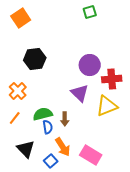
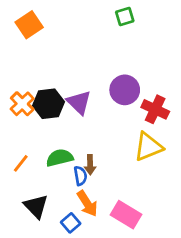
black hexagon: (35, 59) -> (49, 104), moved
red cross: (112, 79) -> (155, 109), turned 30
orange cross: (18, 91) -> (22, 104), moved
purple triangle: (80, 93) -> (79, 102), moved
blue semicircle: (48, 127) -> (80, 176), moved

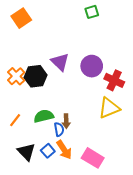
purple triangle: (79, 102) -> (60, 62), moved
blue square: (71, 223) -> (48, 151), moved

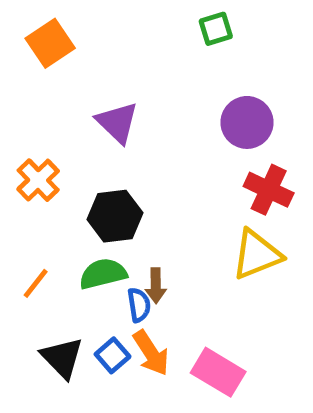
purple triangle: (60, 62) -> (117, 122), moved
purple circle: (92, 66) -> (247, 122), moved
black hexagon: (36, 76) -> (115, 216), moved

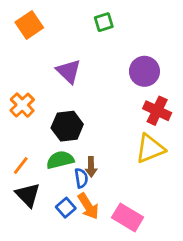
green square: (216, 29) -> (104, 22), moved
black triangle: (62, 358) -> (28, 195), moved

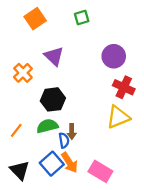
orange square: (29, 25) -> (35, 19), moved
orange cross: (22, 105) -> (23, 73), moved
black triangle: (28, 195) -> (20, 170), moved
blue square: (66, 208) -> (52, 164), size x1.5

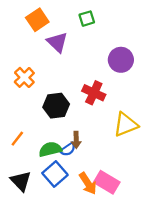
purple triangle: (54, 56) -> (57, 42), moved
red cross: (124, 87) -> (94, 93), moved
green semicircle: (47, 126) -> (50, 149), moved
blue semicircle: (64, 140) -> (68, 149), turned 64
orange arrow: (69, 163) -> (88, 183), moved

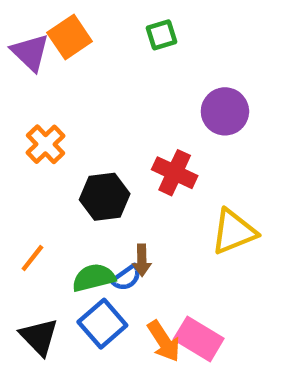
purple triangle: (57, 42) -> (30, 52), moved

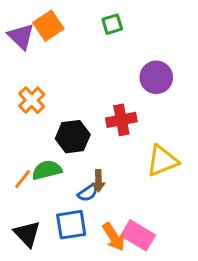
red cross: (175, 173) -> (121, 120), turned -36
green semicircle: (94, 278) -> (47, 170), moved
blue square: (102, 324) -> (71, 225), turned 32

